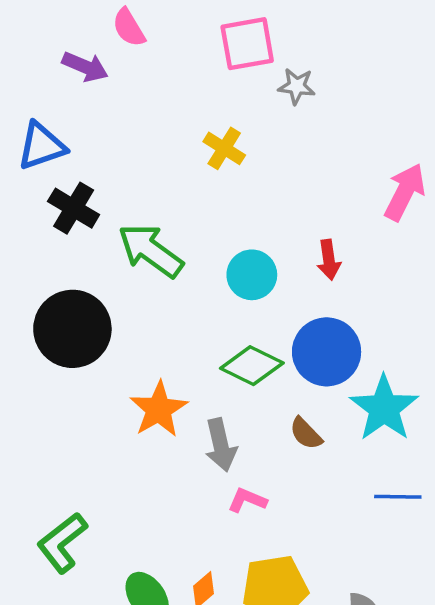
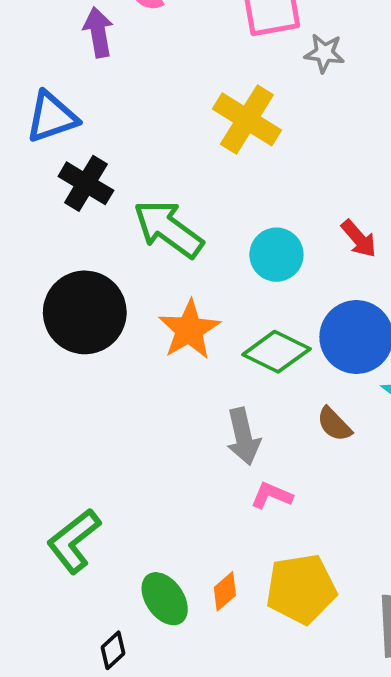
purple arrow: (85, 67) -> (98, 32), turned -123
yellow cross: (224, 148) -> (247, 119), size x1.5
red arrow: (329, 260) -> (359, 239), turned -33
orange star: (159, 409) -> (189, 330), moved

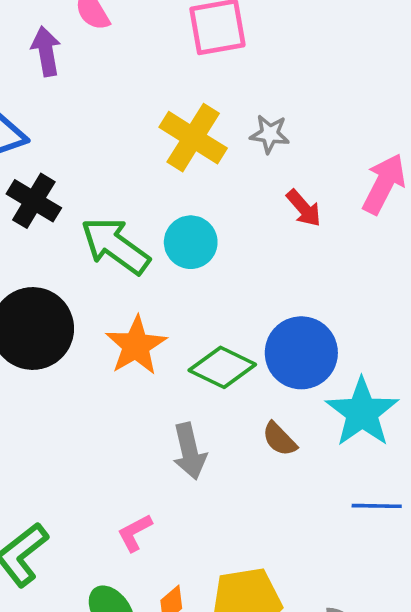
gray star: (324, 53) -> (270, 134), moved
red arrow: (359, 239) -> (304, 208), moved
cyan circle: (276, 255) -> (191, 242), moved
pink L-shape: (272, 495) -> (135, 533), moved, turned -51

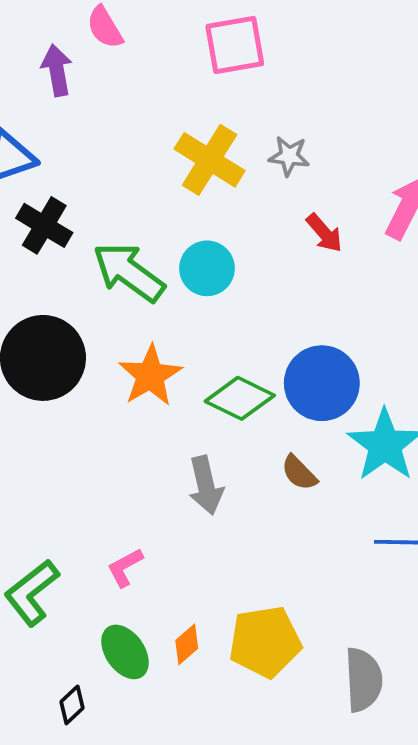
pink L-shape: (135, 533) -> (125, 567), moved

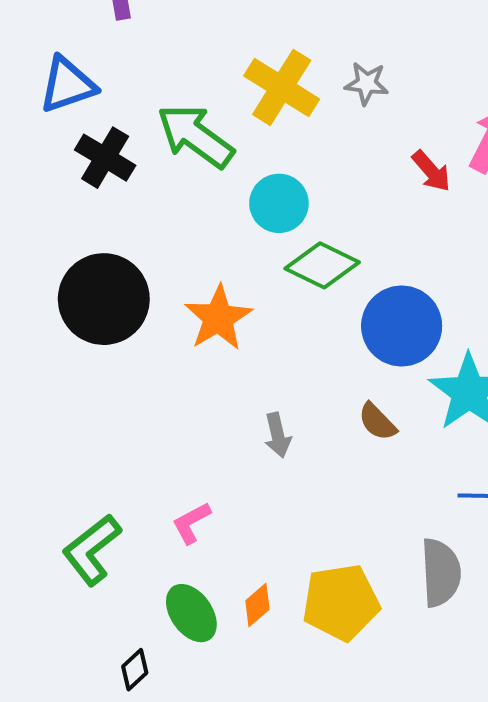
red arrow: (324, 233) -> (431, 171), moved
green arrow: (129, 272) -> (195, 136), moved
green diamond: (240, 398) -> (322, 265), moved
gray arrow: (206, 485) -> (278, 435), size x0.7
gray semicircle: (363, 680) -> (441, 573), moved

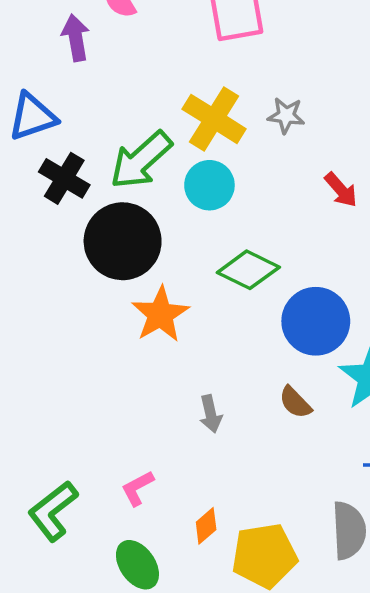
green arrow: (195, 136) -> (141, 160), turned -78
cyan circle: (279, 203) -> (209, 185), moved
black circle: (104, 299) -> (123, 241), moved
orange diamond: (257, 605) -> (206, 526), moved

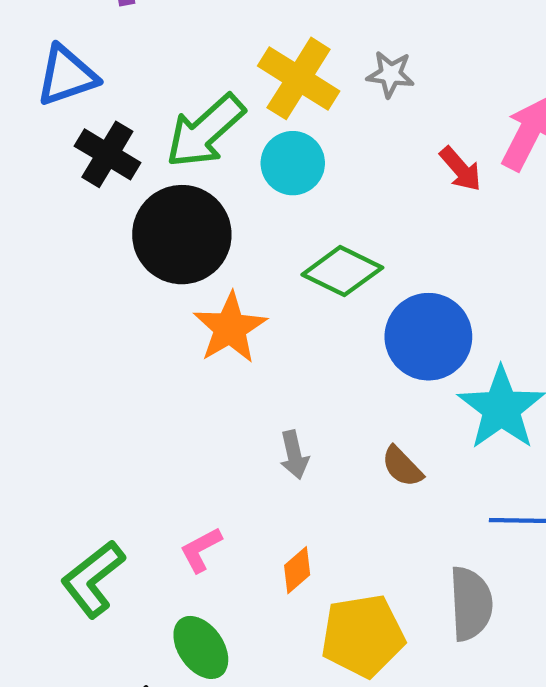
brown semicircle: (295, 402) -> (402, 467), moved
orange diamond: (206, 526) -> (297, 570), moved

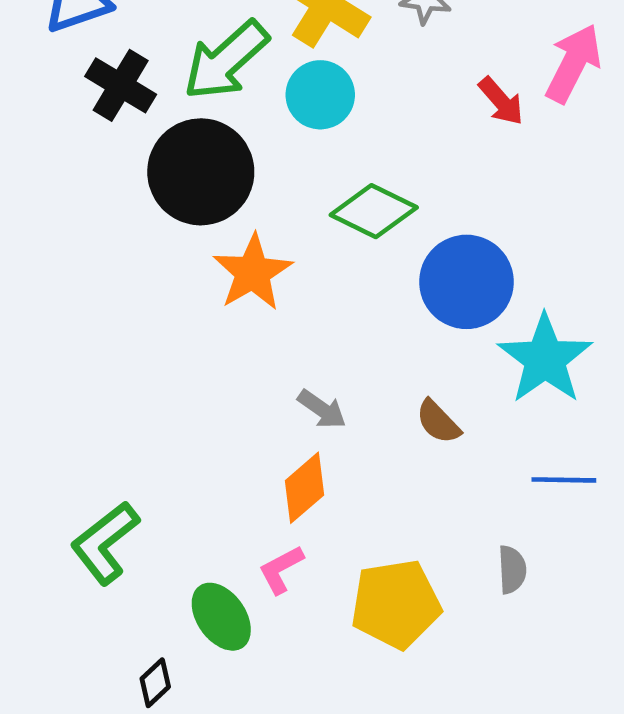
gray arrow: (294, 455) -> (322, 409), turned -42
pink L-shape: (201, 550) -> (281, 570), moved
orange diamond: (297, 570) -> (305, 488), moved, size x1.4
gray semicircle: (471, 604) -> (512, 570), size x0.6

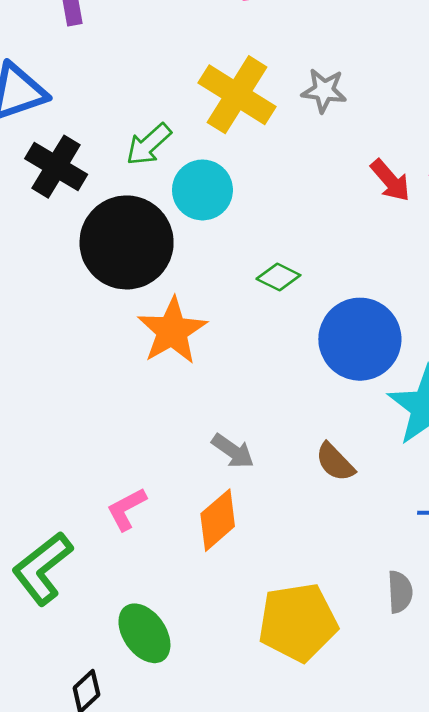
green arrow: (226, 60) -> (149, 144), size x0.6
cyan circle: (320, 95) -> (202, 190), moved
green diamond: (374, 211) -> (278, 277), size x0.6
pink L-shape: (281, 570) -> (127, 509), moved

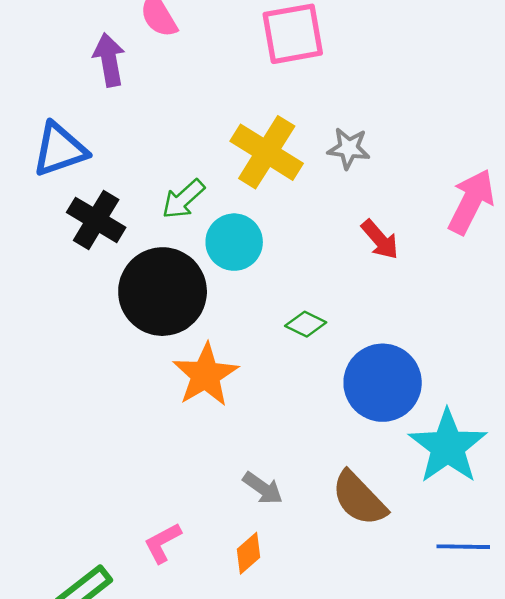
red arrow: (390, 180) -> (380, 239), moved
brown semicircle: (335, 462) -> (359, 499), size x1.5
orange diamond: (218, 520) -> (248, 553), size x0.7

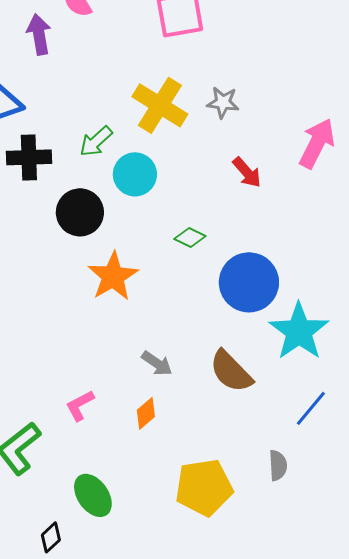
black cross: (96, 220) -> (29, 157), turned -33
black circle: (163, 292) -> (80, 212), size x0.7
blue line: (463, 547) -> (311, 408), turned -51

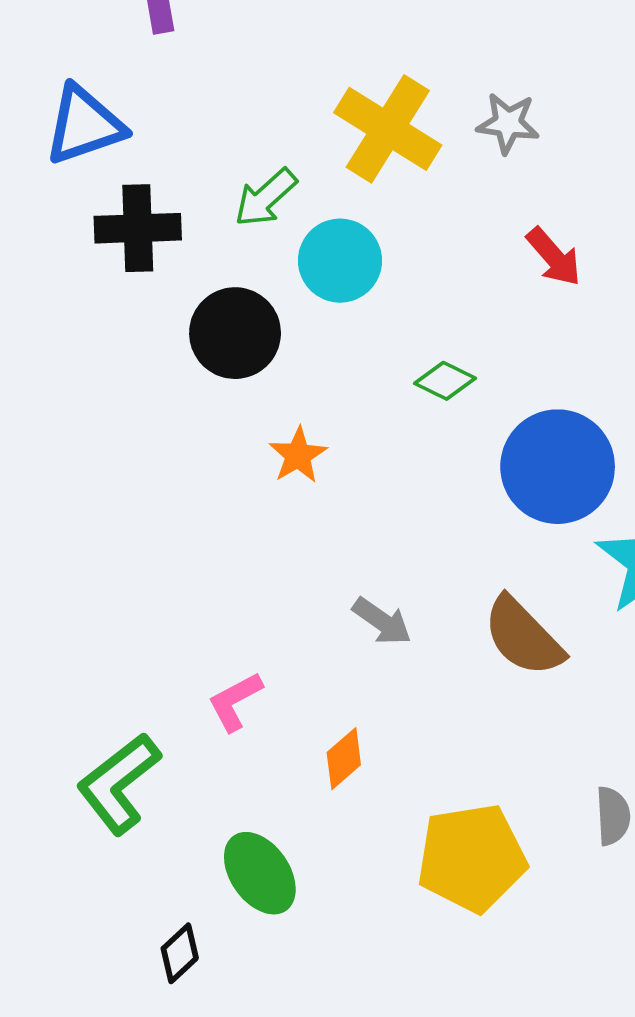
orange star: (113, 276) -> (298, 455), size x0.6
orange diamond: (146, 413) -> (344, 759), moved

